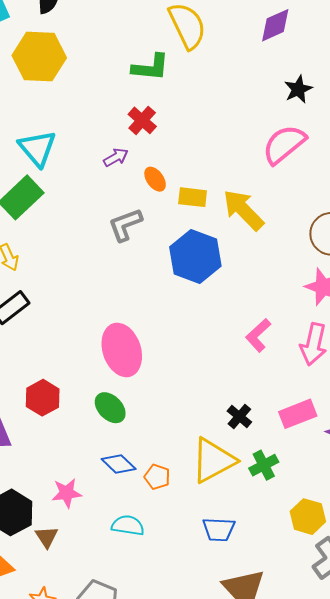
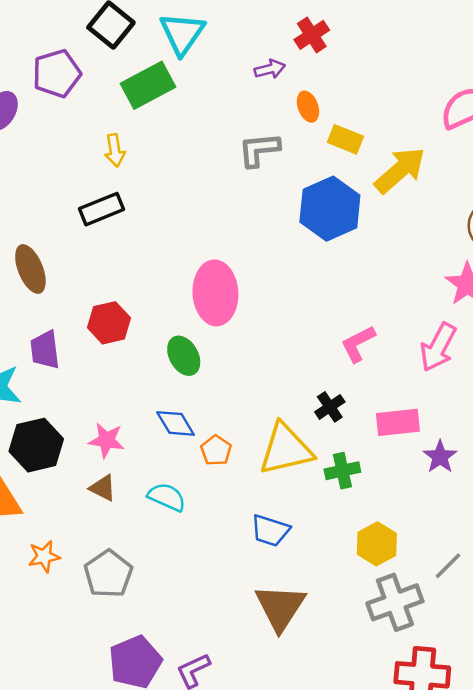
yellow arrow: (243, 210) -> (400, 170), turned 78
pink L-shape: (258, 335) -> (358, 344), moved
brown triangle: (47, 537) -> (103, 488), moved, turned -45

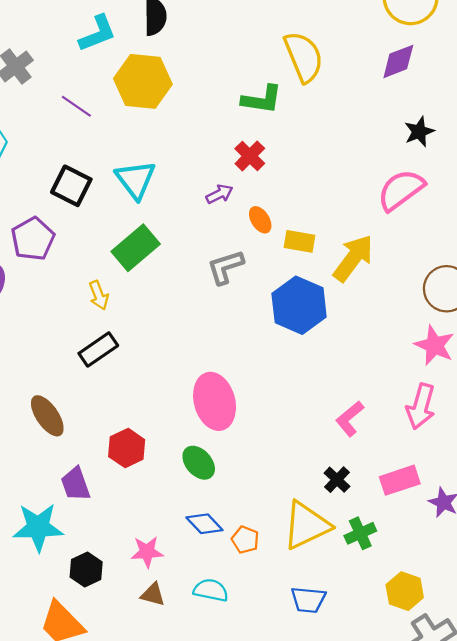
green rectangle: (148, 85) -> (136, 248), moved
black hexagon: (36, 445) -> (86, 569), size x0.7

